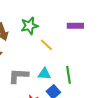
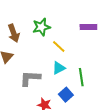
cyan triangle: (44, 74) -> (59, 68), moved, turned -32

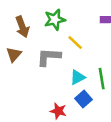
cyan triangle: (59, 68) -> (78, 77), moved
gray L-shape: (30, 78) -> (49, 57), moved

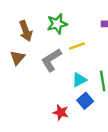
yellow line: (75, 42) -> (77, 46), turned -63
gray L-shape: (49, 57) -> (51, 60), turned -35

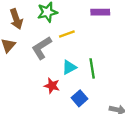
blue square: (85, 101) -> (80, 98), moved
red star: (61, 112) -> (52, 86), moved

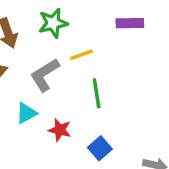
cyan triangle: (69, 67) -> (26, 113), moved
green line: (92, 68) -> (97, 93), moved

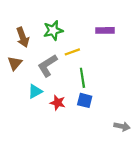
blue square: (100, 148) -> (85, 100), moved, turned -35

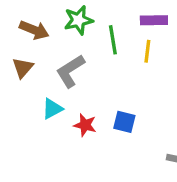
brown arrow: (23, 37) -> (34, 30), turned -48
yellow line: (72, 52) -> (147, 51), moved, turned -63
green line: (82, 78) -> (113, 40), moved

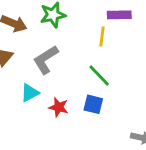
green line: (113, 40) -> (99, 75), moved, turned -35
yellow line: (147, 51) -> (102, 36), moved

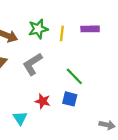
yellow line: (102, 36) -> (62, 33), moved
cyan triangle: (30, 93) -> (20, 118), moved, turned -35

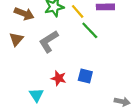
yellow line: (62, 33) -> (78, 11), turned -48
green line: (74, 76) -> (90, 30), moved

